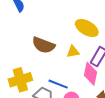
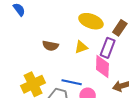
brown semicircle: (43, 45) -> (50, 46), size x0.7

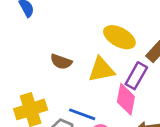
yellow triangle: (81, 47) -> (101, 70), size x1.5

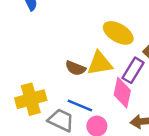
brown semicircle: (61, 62) -> (75, 68), moved

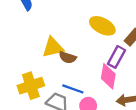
yellow triangle: (100, 63) -> (53, 47), moved

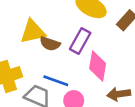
purple rectangle: (116, 57) -> (80, 41), moved

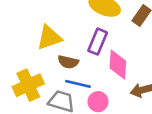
brown semicircle: (50, 44) -> (68, 62), moved

